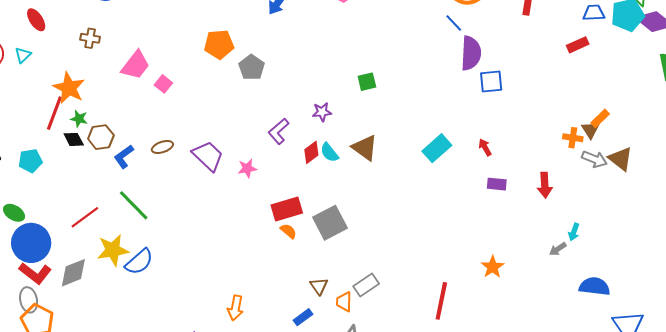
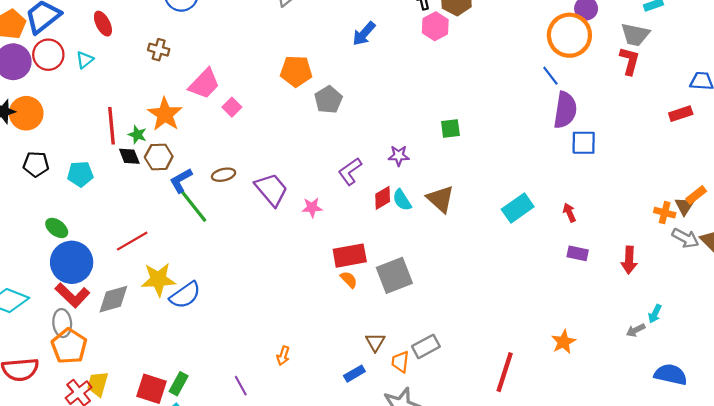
orange star: (69, 88) -> (165, 114), moved
red line: (54, 113) -> (112, 126), turned -32
green line: (134, 205) -> (193, 206), moved
orange arrow: (235, 308) -> (283, 356), size x0.7

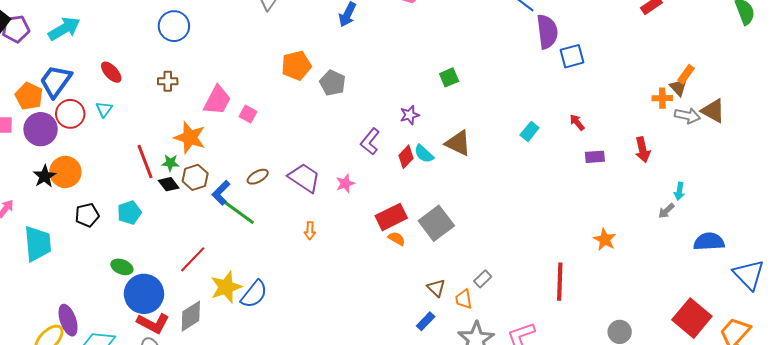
cyan rectangle: (518, 208) -> (530, 131), size x0.7
gray rectangle: (426, 346) -> (483, 279), size x0.7
orange arrow: (283, 356) -> (310, 231), moved

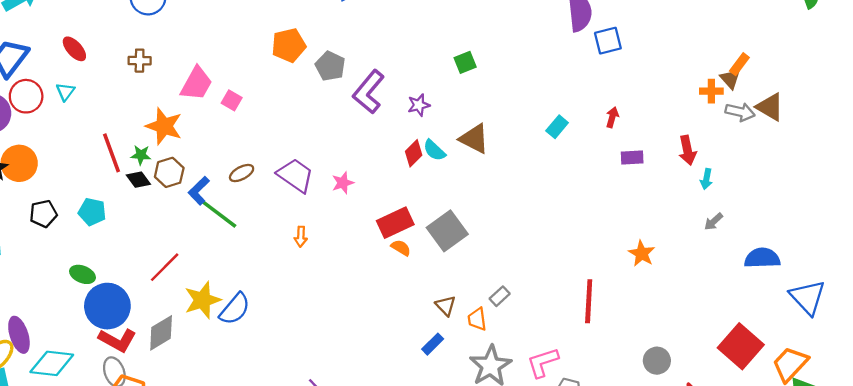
red arrow: (577, 122) -> (612, 117), turned 54
purple L-shape: (370, 141) -> (369, 92), moved, size x1.4
cyan arrow: (679, 191) -> (706, 179), moved
cyan pentagon: (129, 213) -> (92, 212), turned 30

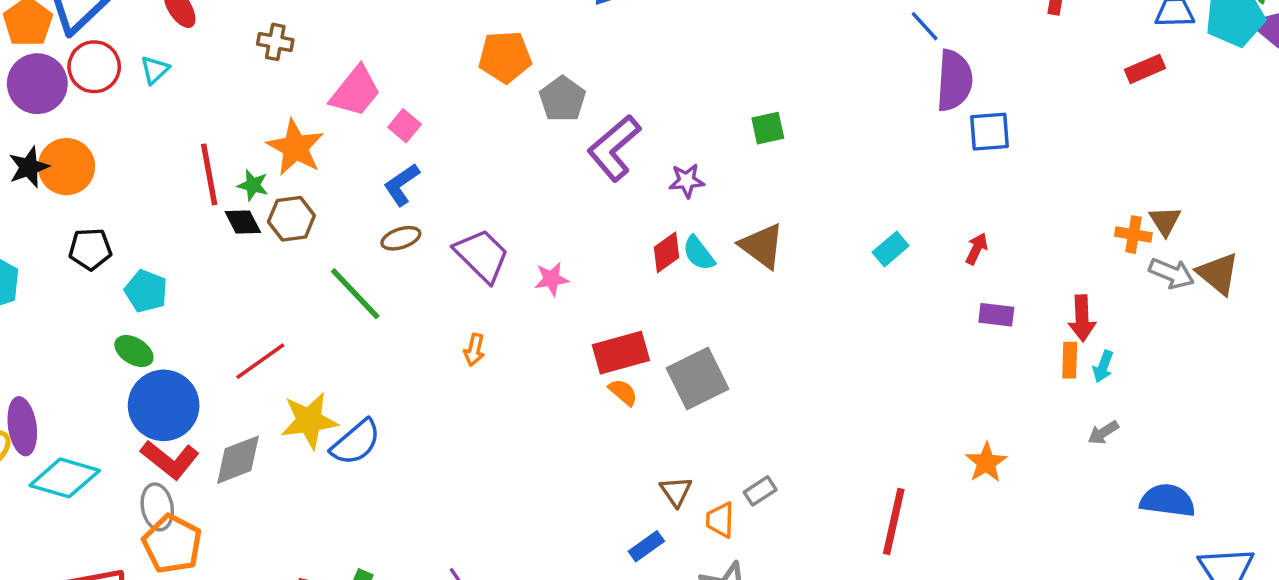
orange rectangle: (739, 64) -> (1070, 360), moved, turned -45
blue L-shape: (199, 191) -> (402, 185), moved
cyan pentagon: (92, 212) -> (146, 291), moved

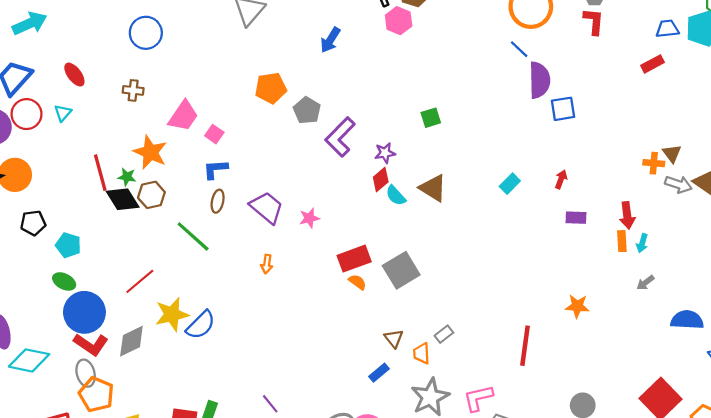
blue L-shape: (402, 185) -> (215, 169), turned 35
black diamond: (243, 222) -> (123, 199), size x1.5
brown ellipse: (401, 238) -> (218, 201), turned -55
red diamond: (666, 252) -> (381, 180), moved
orange star: (986, 463) -> (577, 306), turned -30

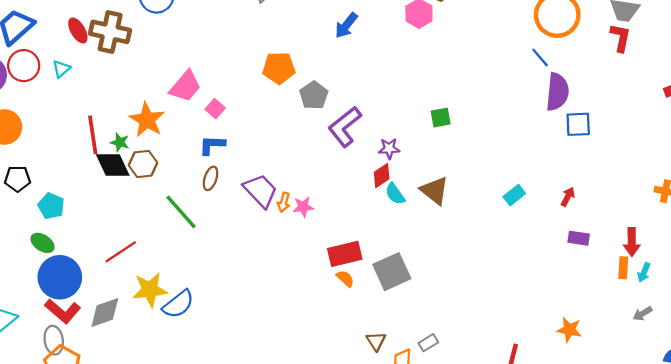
brown cross: (133, 90) -> (110, 32), moved, size x1.8
orange arrow: (267, 264) -> (284, 202), moved

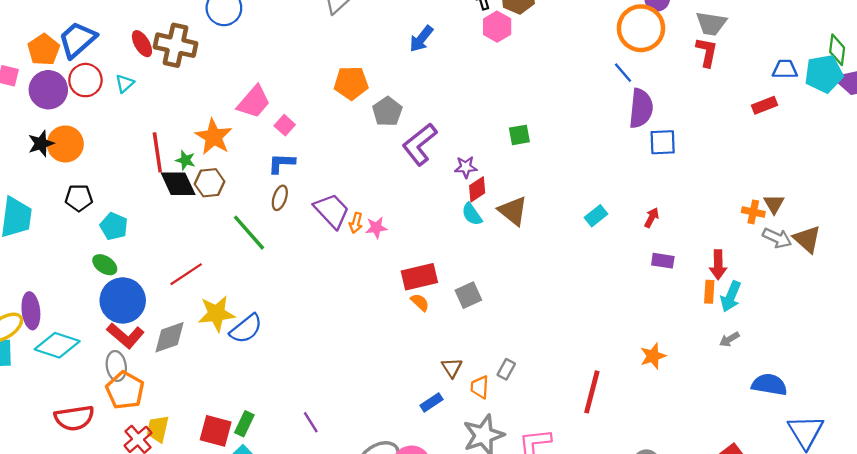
red diamond: (382, 176) -> (477, 189), moved
gray square: (392, 272) -> (468, 295), size x0.7
cyan arrow: (644, 272) -> (731, 296), size x1.5
orange star: (569, 330) -> (653, 356), turned -30
gray rectangle: (428, 343) -> (506, 369), turned -30

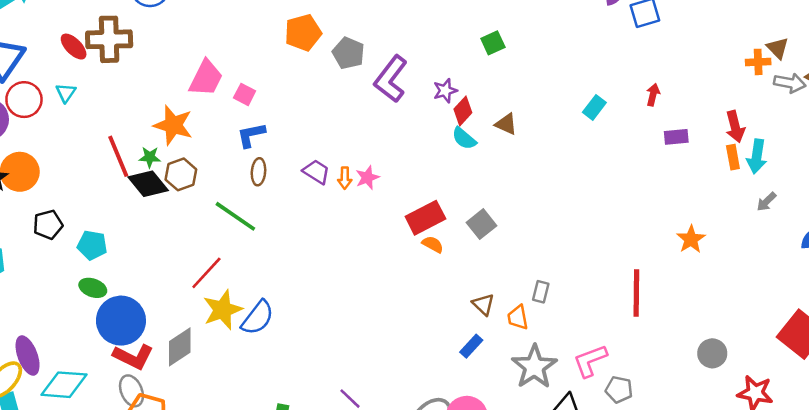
purple trapezoid: (332, 211) -> (316, 172), size x0.7
brown triangle: (513, 211) -> (506, 124), size x0.7
red line: (186, 274) -> (206, 273), moved

